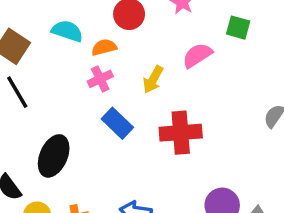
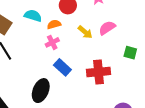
green square: (238, 28) -> (130, 53), moved
yellow arrow: (153, 79) -> (85, 32), moved, turned -77
black ellipse: (54, 156) -> (41, 91), moved

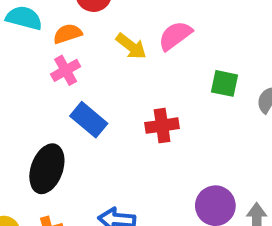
red cross: (99, 72) -> (162, 126), size x0.7

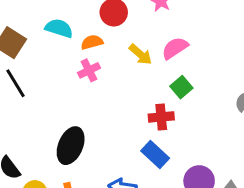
green square: (225, 83) -> (181, 87), moved, turned 35
blue rectangle: (89, 120) -> (155, 155), moved

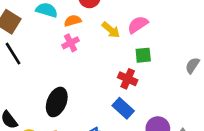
green square: (181, 87) -> (143, 55), turned 35
red cross: (161, 117) -> (128, 79), turned 30

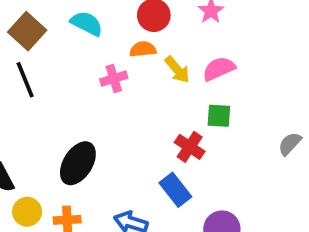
orange semicircle: (73, 21) -> (143, 49), moved

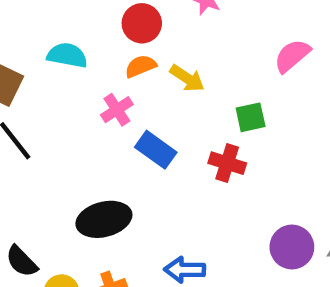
pink semicircle: (219, 69) -> (292, 56), moved
black ellipse: (78, 163) -> (104, 219), turned 60
blue rectangle: (175, 190) -> (156, 150), moved

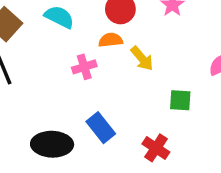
blue rectangle: (156, 150) -> (101, 128), moved
red cross: (227, 163) -> (156, 148), moved

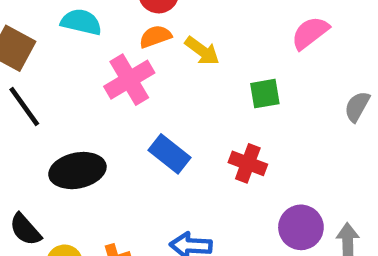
pink cross: (84, 67) -> (129, 80), size x1.5
black ellipse: (52, 144) -> (77, 171), moved

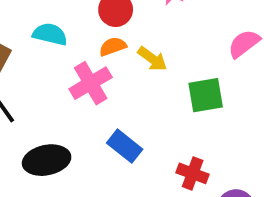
green square: (265, 94) -> (206, 95), size x1.4
red cross: (248, 163) -> (193, 173), moved

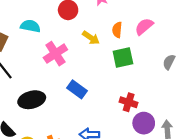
orange semicircle: (113, 47) -> (117, 30), moved, turned -63
red cross: (193, 173) -> (129, 102), moved

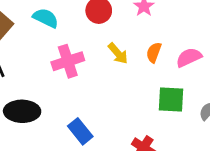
green square: (123, 58) -> (171, 99), moved
blue rectangle: (77, 89) -> (80, 131), moved

